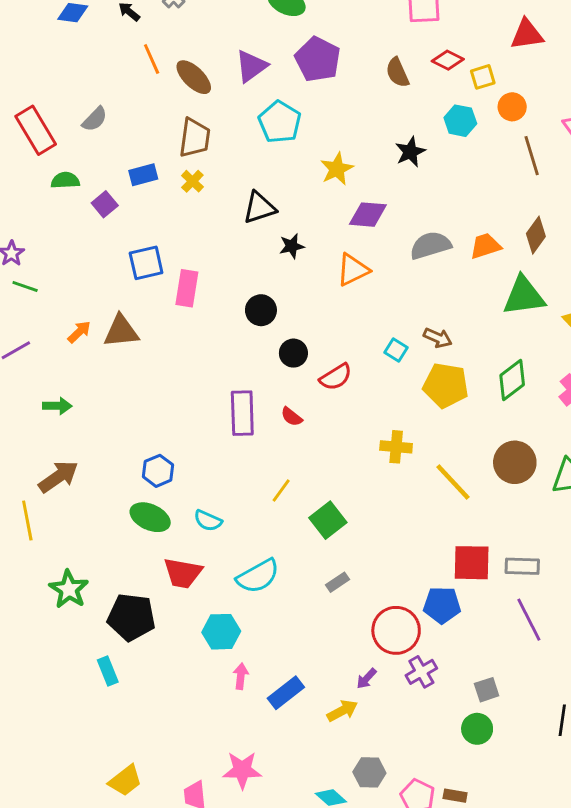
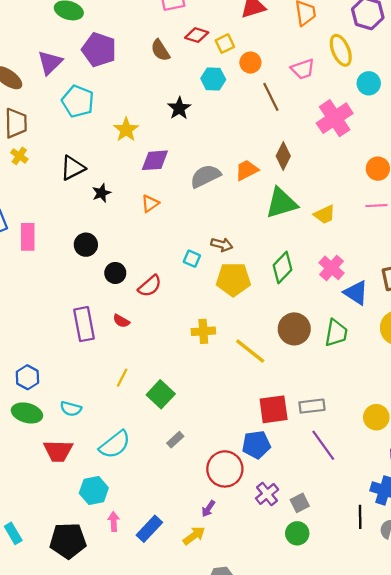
orange triangle: (353, 270) -> (150, 203), size x0.7
black pentagon: (131, 617) -> (68, 541), moved
purple cross: (421, 672) -> (267, 494), moved

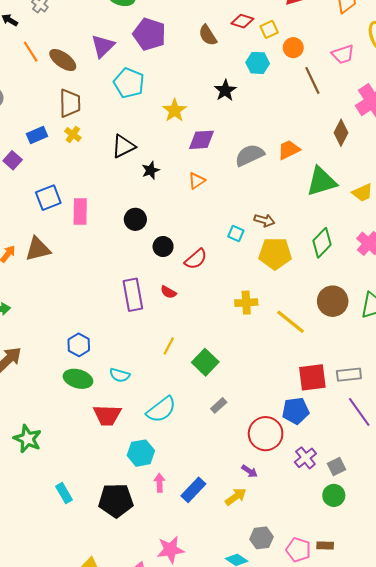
brown diamond: (283, 156) -> (341, 133), moved
purple arrow: (208, 509) -> (250, 471), turned -91

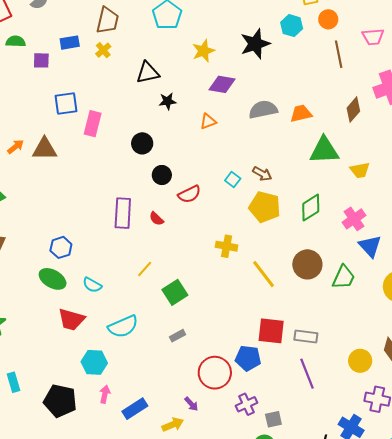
black star: (225, 90) -> (255, 44), size x1.4
purple square: (13, 160) -> (41, 60), turned 36

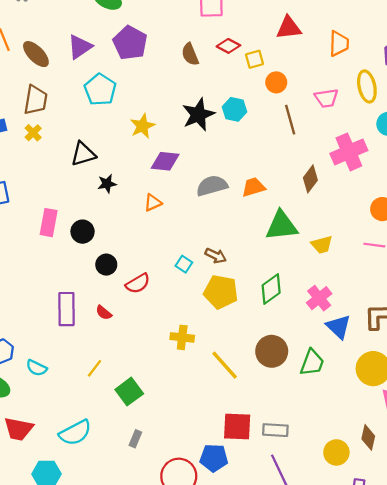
cyan hexagon: (292, 26) -> (234, 109), moved
pink rectangle: (93, 124) -> (49, 223), moved
cyan semicircle: (92, 285) -> (36, 368), moved
gray rectangle: (178, 336) -> (135, 439), turned -35

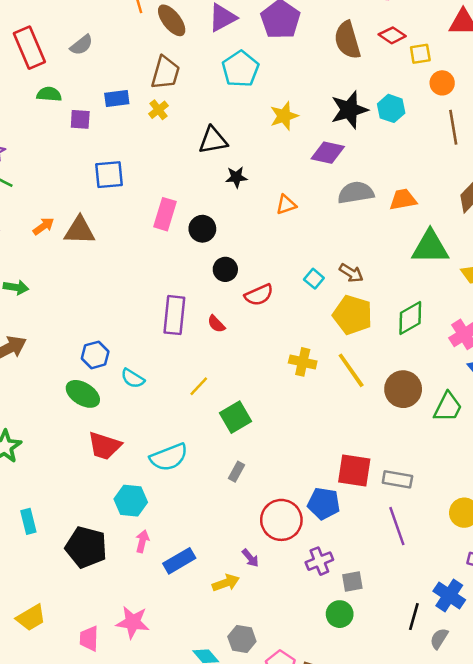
brown semicircle: (190, 54) -> (347, 40), size x1.4
purple diamond: (165, 161) -> (328, 153), moved
yellow line: (225, 365) -> (351, 370), moved

